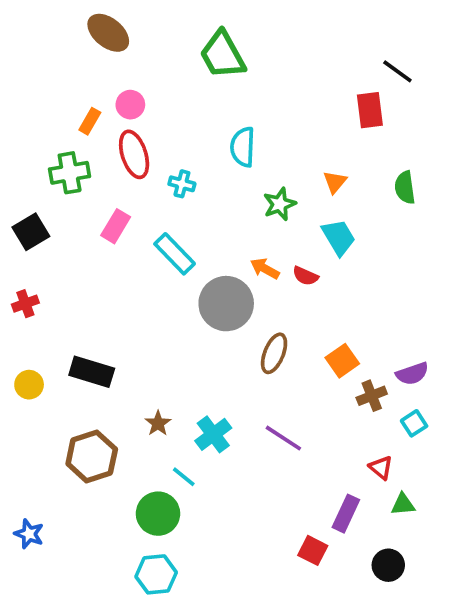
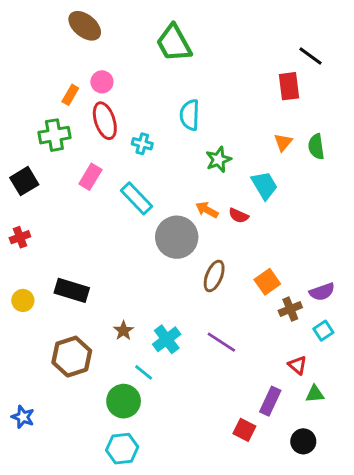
orange triangle: (335, 182) -> (283, 142), moved

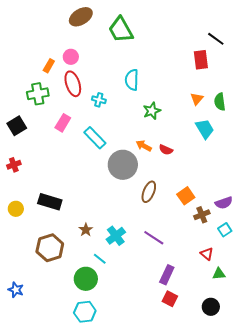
brown ellipse: (85, 26) -> (81, 17), moved, turned -70
cyan trapezoid: (264, 185) -> (205, 129), moved
purple rectangle: (270, 401) -> (167, 275), moved

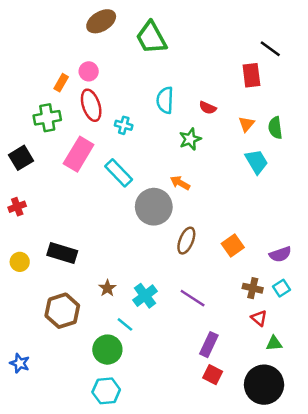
pink rectangle: (63, 123) -> (79, 154), size x1.5
red semicircle: (166, 150) -> (208, 108), moved
brown cross: (202, 215) -> (253, 288), moved, turned 35
black circle: (211, 307) -> (264, 385), size x1.8

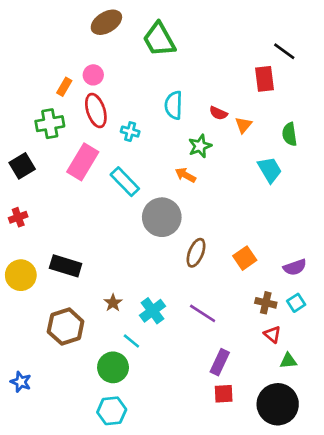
orange triangle: (246, 124) -> (243, 125), moved
orange arrow: (180, 183) -> (185, 175), moved
yellow circle: (20, 262) -> (21, 275), size x1.5
red square: (213, 375) -> (224, 394), turned -30

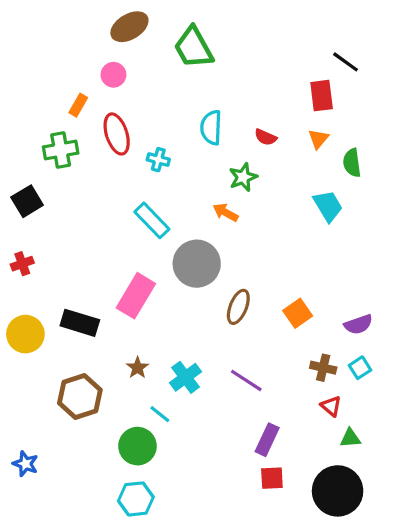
pink circle: (93, 75) -> (113, 75), moved
orange triangle: (243, 125) -> (318, 139), moved
pink rectangle: (83, 162) -> (136, 296), moved

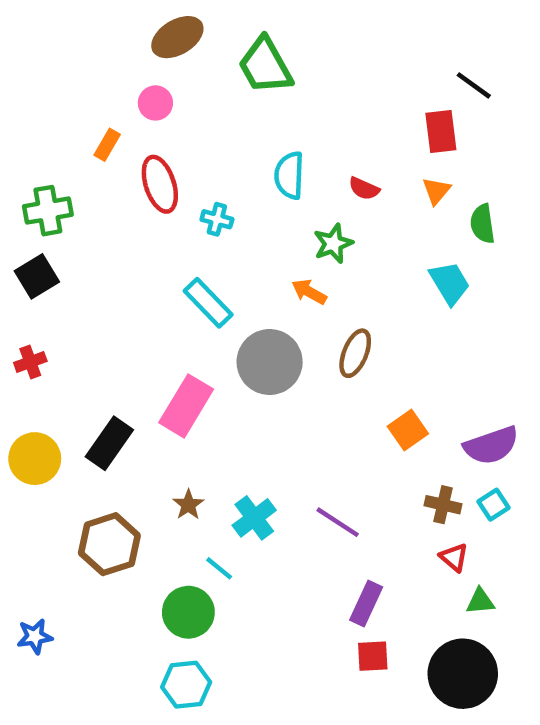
green cross: (61, 150) -> (48, 211), moved
brown ellipse: (238, 307) -> (355, 353), moved
black rectangle: (80, 323) -> (109, 443), turned -72
purple semicircle: (358, 324) -> (491, 445), size x1.4
blue star: (25, 464) -> (35, 636), turned -30

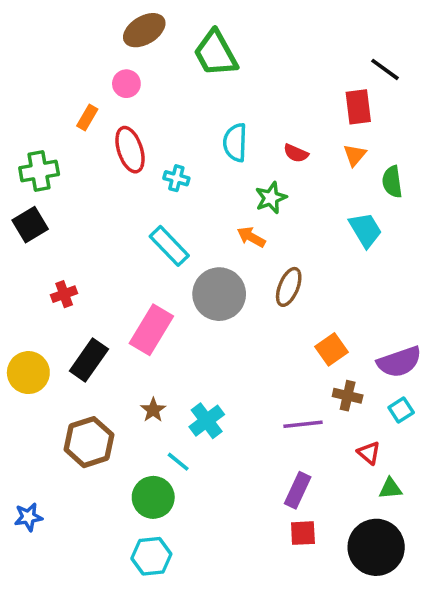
red cross: (30, 362) -> (64, 294), moved
brown cross: (443, 505) -> (348, 396), moved
purple line: (338, 522) -> (303, 424), moved, turned -39

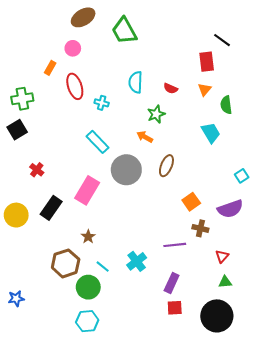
red cross: (64, 294) -> (37, 170), turned -32
cyan square: (401, 410) -> (242, 176), moved
cyan cross: (207, 421) -> (137, 261), moved
brown hexagon: (89, 442) -> (66, 263), moved
red triangle: (369, 453) -> (222, 256), moved, turned 32

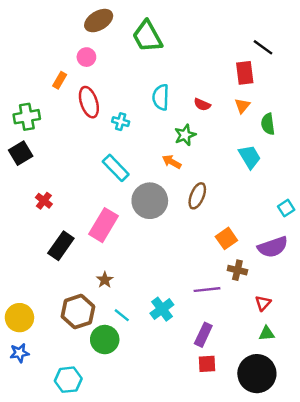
yellow circle: (16, 215) -> (19, 318), moved
cyan hexagon: (87, 321) -> (68, 380), moved

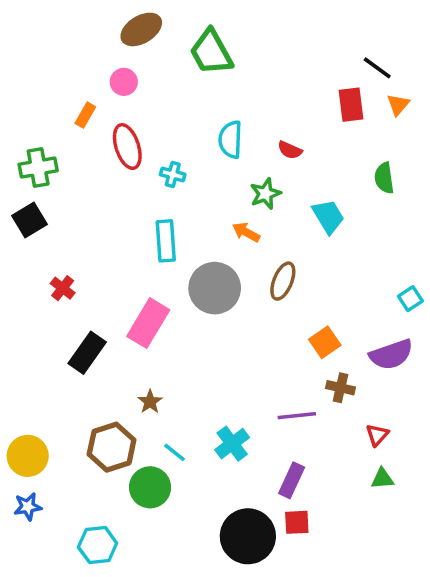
orange triangle: (242, 106) -> (398, 105), moved
cyan trapezoid: (250, 157) -> (328, 216), moved
cyan rectangle: (116, 168) -> (166, 241), turned 40
black circle: (257, 374) -> (248, 536), moved

